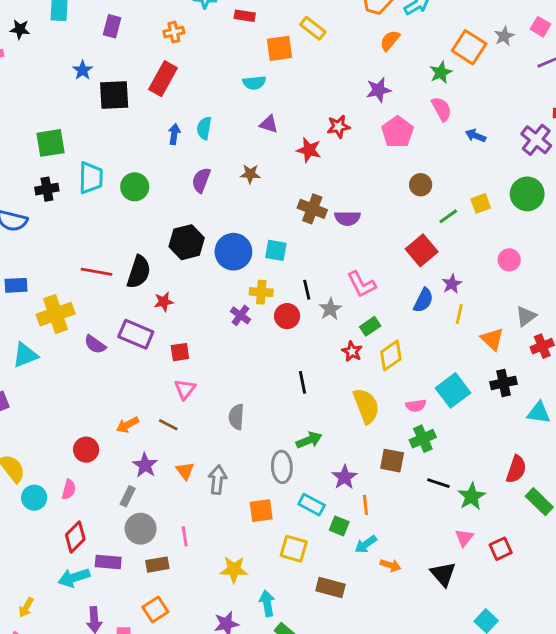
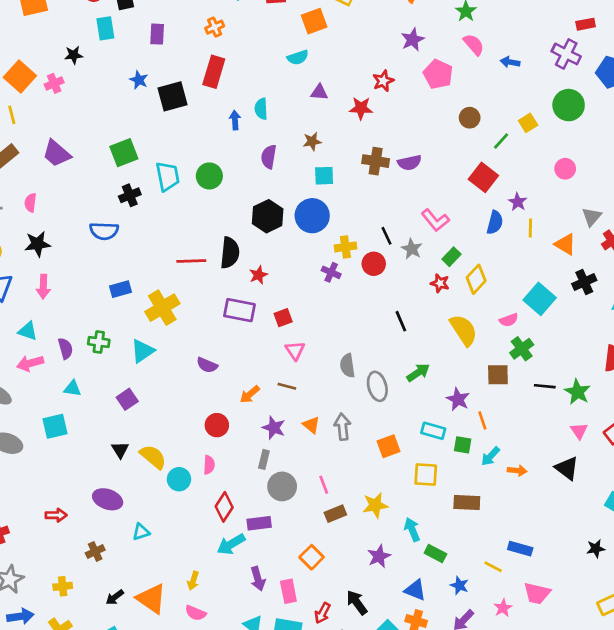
cyan square: (276, 250) -> (324, 176), moved
purple semicircle: (95, 344) -> (207, 365), moved
gray ellipse: (282, 467) -> (377, 386), moved
brown rectangle: (157, 565) -> (335, 514), moved

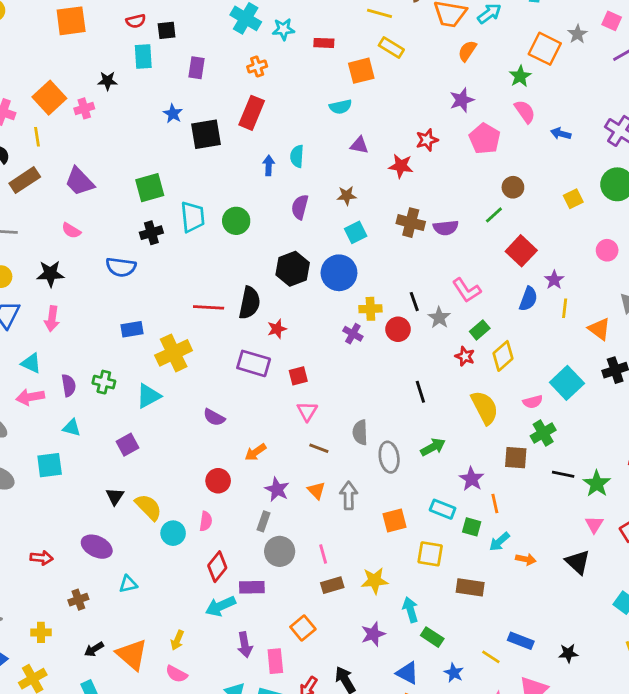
green line: (501, 141) -> (494, 215), moved
cyan square: (324, 176) -> (356, 232), turned -30
pink semicircle: (30, 203) -> (71, 231), moved, turned -72
brown line: (287, 386) -> (319, 448), moved
black star: (596, 548) -> (568, 653), moved

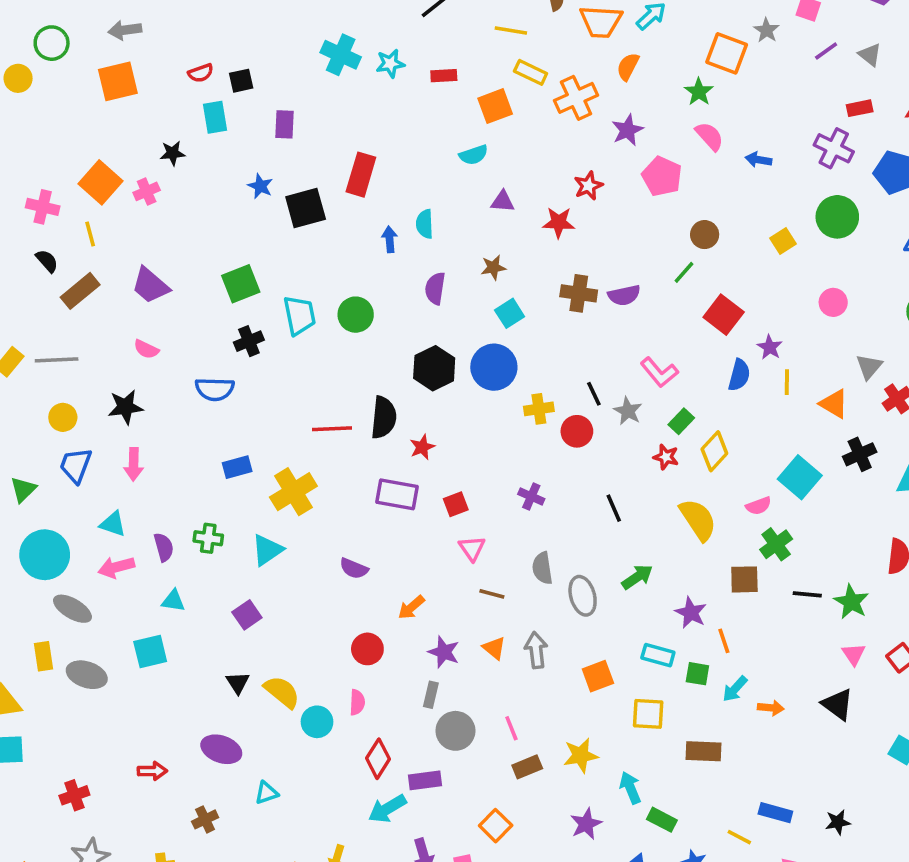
orange cross: (257, 67) -> (576, 98), moved, size x1.6
purple cross: (353, 334) -> (531, 496), moved

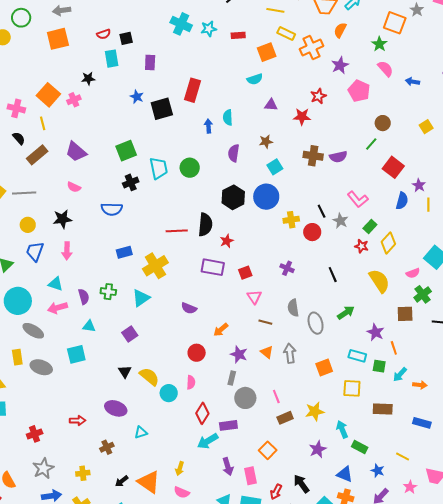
blue rectangle: (775, 813) -> (422, 423), moved

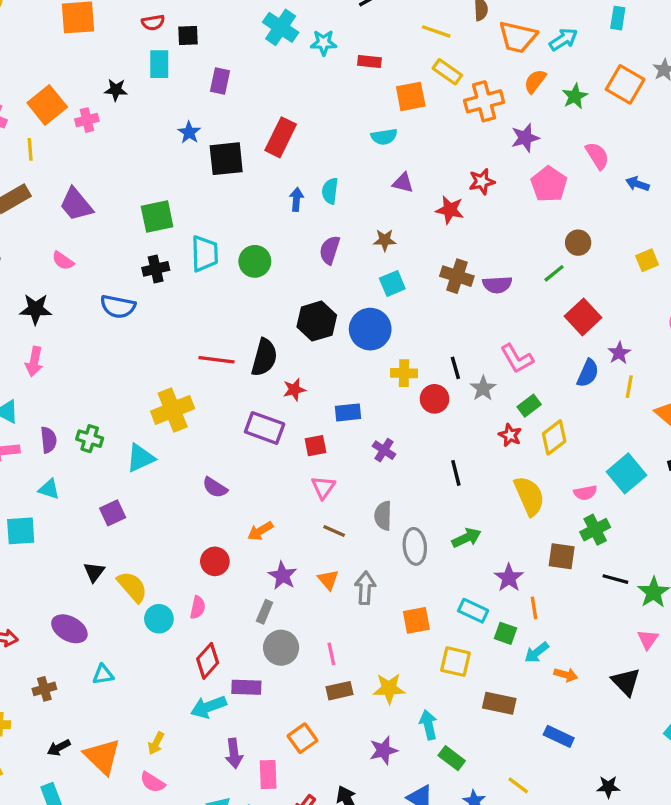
green star: (379, 44) -> (575, 96), moved
blue rectangle: (124, 252) -> (348, 412), moved

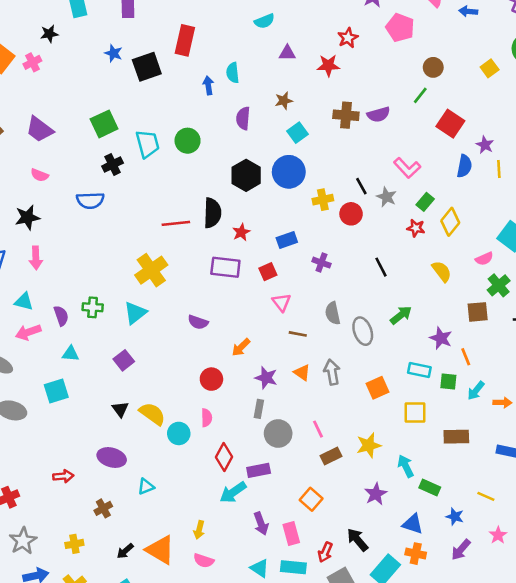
yellow semicircle: (529, 496) -> (442, 271), size x0.7

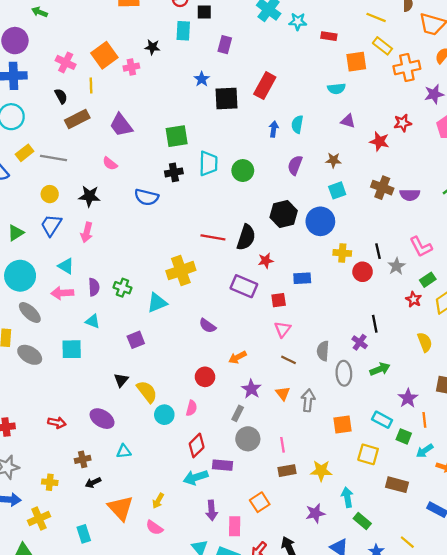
purple cross: (321, 263) -> (360, 342), moved
black arrow: (125, 551) -> (93, 483), moved

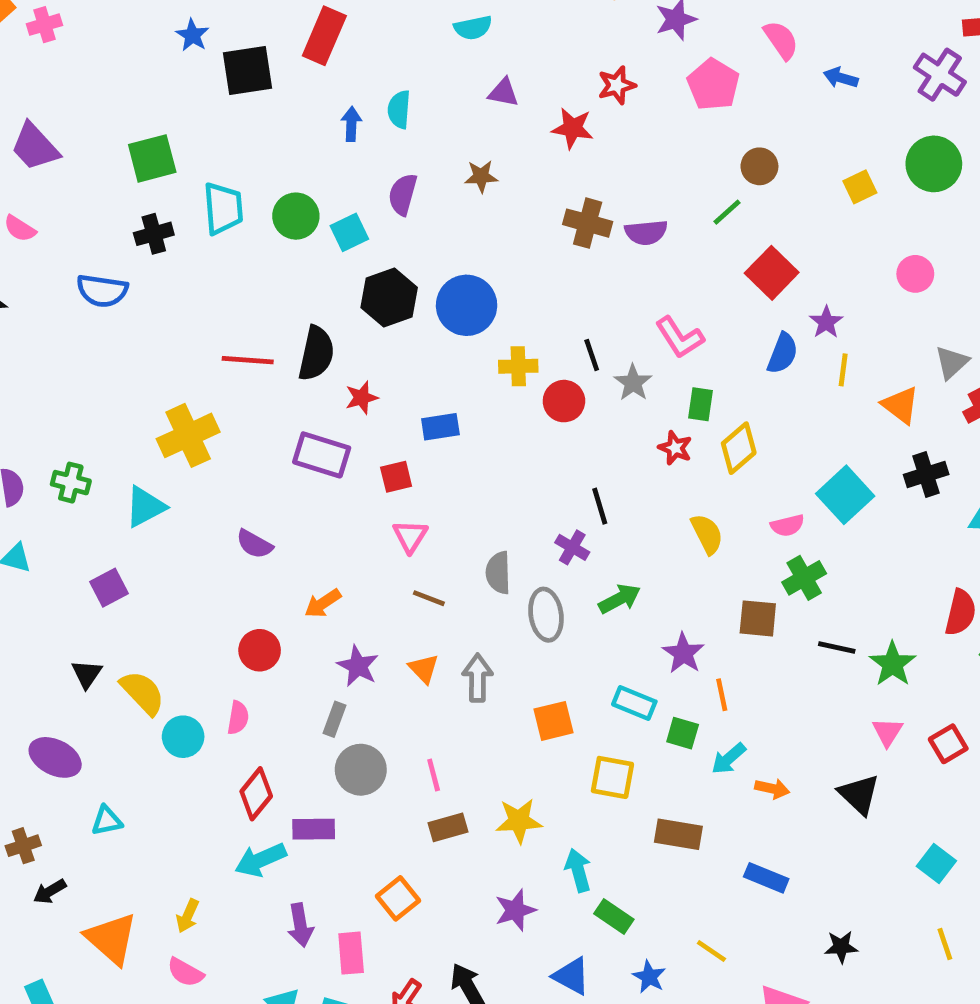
cyan square: (337, 190) -> (349, 232), moved
green rectangle: (428, 280) -> (700, 404), turned -42

